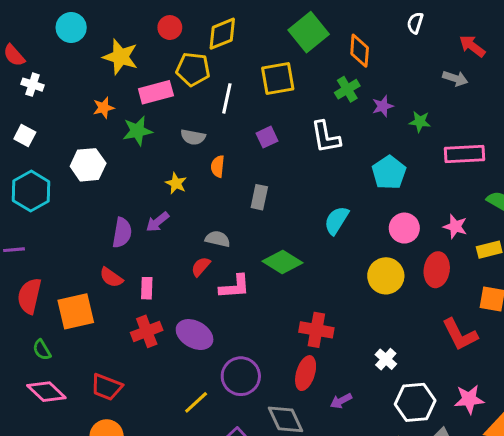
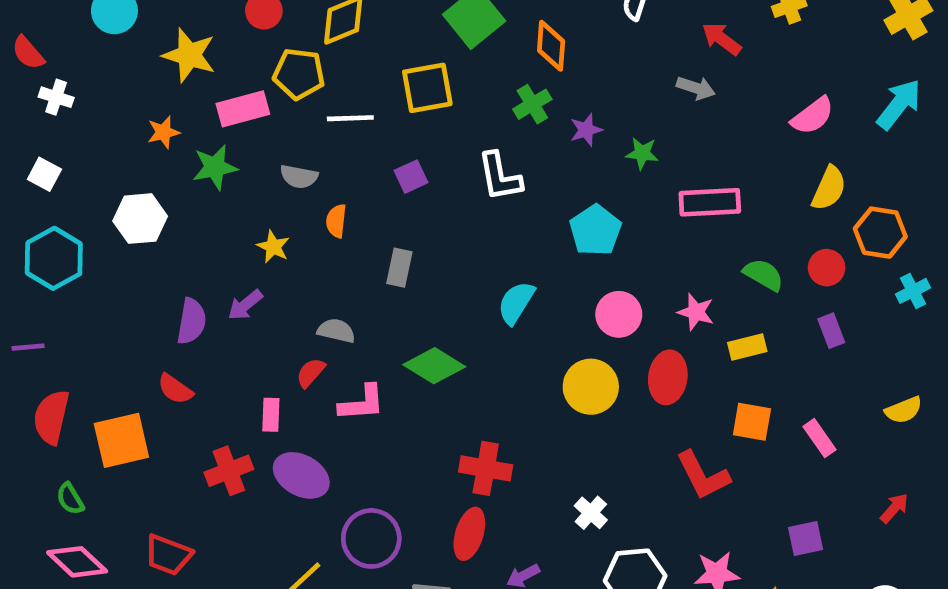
white line: (227, 98) -> (350, 118), turned 76
pink rectangle: (147, 288) -> (271, 415), moved

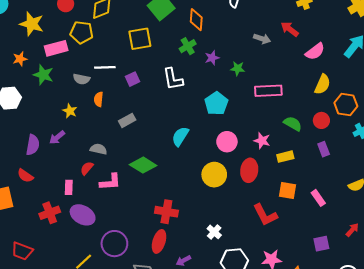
red arrow: (722, 39) -> (290, 29), moved
white line: (350, 118) -> (105, 67), moved
green star: (215, 167) -> (43, 75), turned 30
gray rectangle: (399, 268) -> (127, 120), turned 49
purple square: (806, 538) -> (321, 244), moved

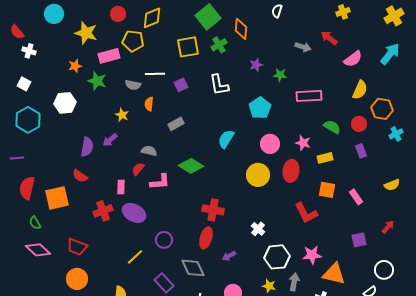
green cross: (188, 46) -> (219, 45), moved
purple circle: (114, 244) -> (164, 240), size x0.7

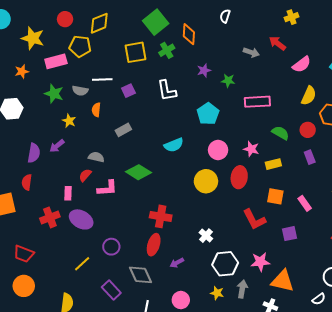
green star: (97, 81) -> (54, 94), moved
cyan semicircle: (226, 139) -> (174, 145), turned -144
red semicircle: (80, 176) -> (27, 182), turned 63
purple square: (359, 240) -> (290, 234), moved

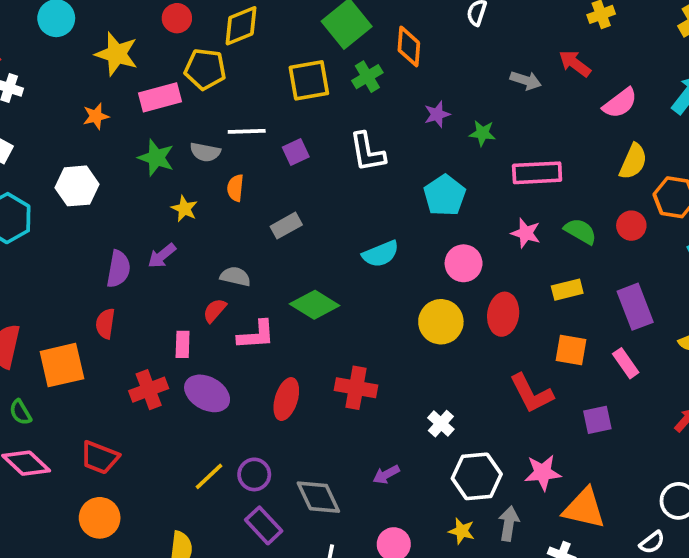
pink star: (251, 149) -> (526, 233), moved
purple rectangle: (310, 157) -> (635, 307), moved, size x1.6
red ellipse: (154, 245) -> (286, 399), moved
purple circle: (111, 247) -> (254, 474), moved

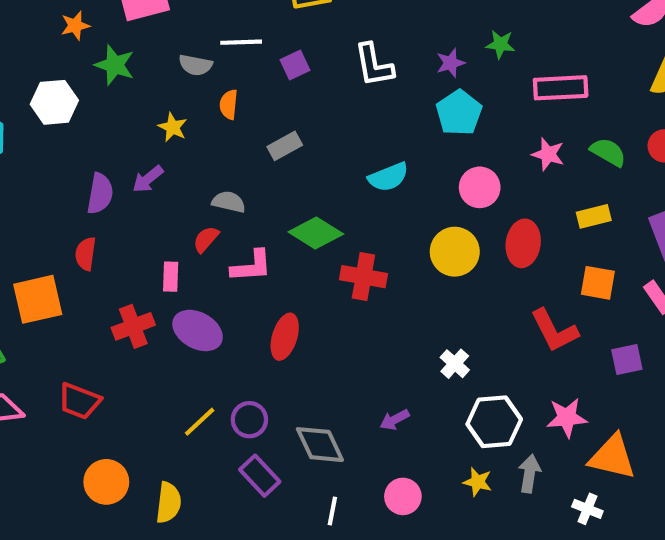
purple star: (437, 114) -> (451, 63), moved
green star: (156, 158) -> (115, 65), moved
red cross: (356, 388) -> (363, 277), moved
orange circle: (100, 518) -> (106, 482), moved

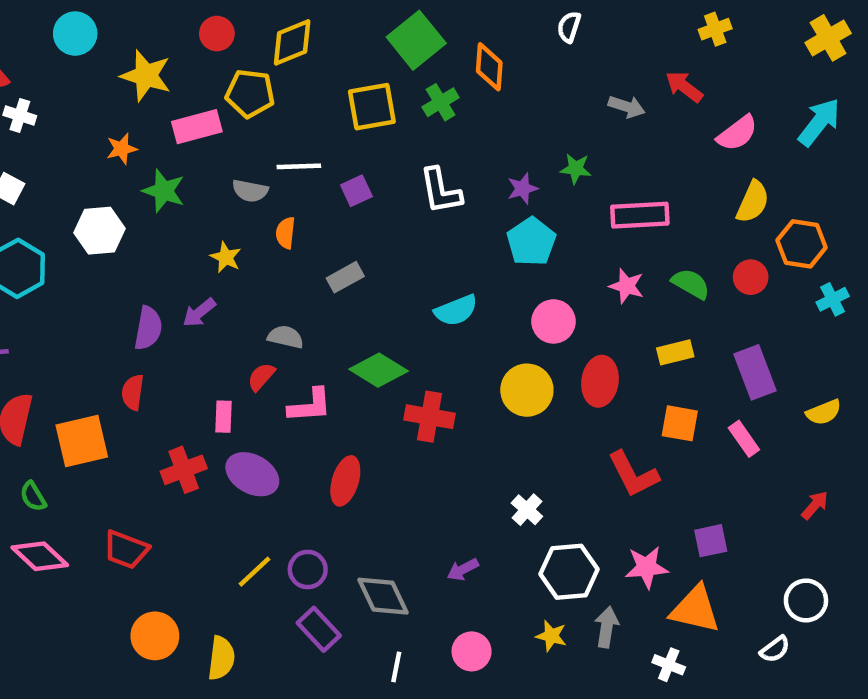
purple square: (627, 360) -> (711, 541), moved

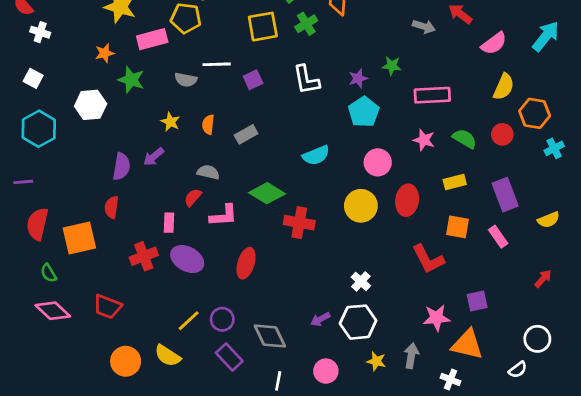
orange semicircle: (286, 233) -> (208, 125), moved
white hexagon: (569, 572) -> (358, 322), moved
yellow semicircle: (221, 658) -> (168, 356), moved, turned 116

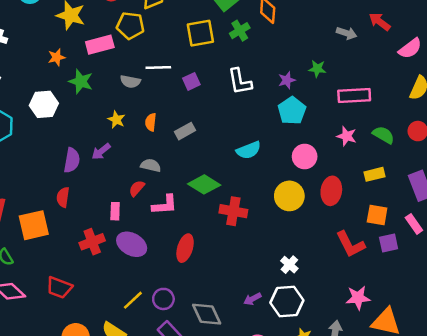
purple square: (477, 301) -> (389, 243), moved

